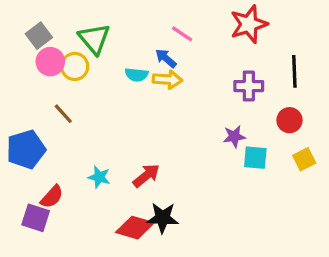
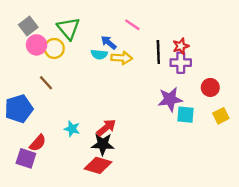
red star: (249, 24) -> (181, 46), moved, size x0.6
blue arrow: (166, 58) -> (109, 43), moved
black line: (294, 71) -> (158, 52), moved
purple star: (234, 136) -> (170, 99), size x1.5
black star: (163, 218) -> (103, 144), moved

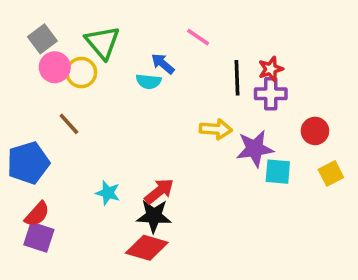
yellow arrow: (122, 58) -> (216, 129), moved
red semicircle: (38, 143) -> (37, 214), moved

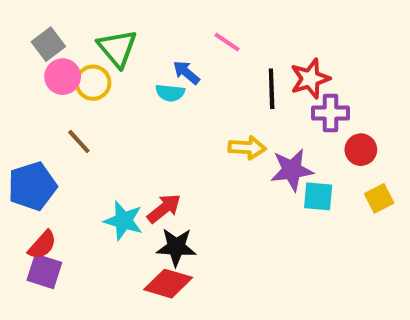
red star: (271, 69) -> (310, 79), size x1.4
purple cross: (271, 94) -> (330, 113), moved
red arrow: (159, 191) -> (164, 208), moved
cyan star: (108, 193) -> (123, 221), size x1.4

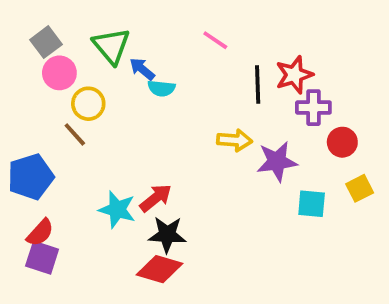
blue arrow: (186, 73) -> (142, 69), moved
yellow circle: (93, 83) -> (88, 104), moved
cyan square: (318, 196) -> (312, 204), moved

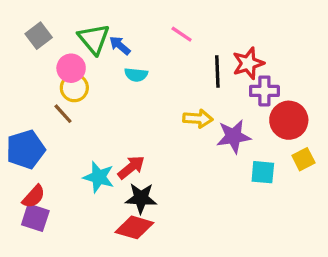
blue arrow: (142, 69) -> (120, 45), moved
pink circle: (59, 73) -> (71, 68), moved
red circle: (342, 142) -> (289, 120), size x1.5

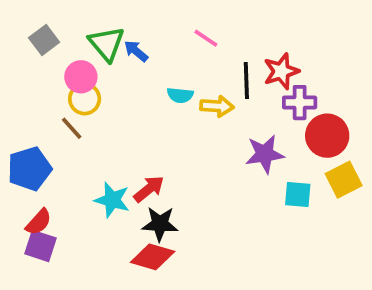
cyan semicircle: (136, 75) -> (180, 95), moved
yellow arrow: (198, 119) -> (217, 106), moved
yellow square: (303, 159) -> (344, 180), size x1.4

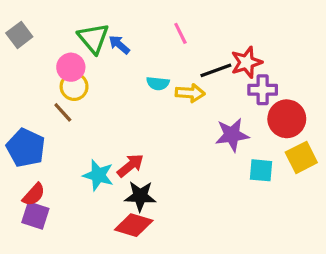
pink line: (206, 38) -> (180, 33), turned 30
gray square: (44, 40) -> (19, 35), moved
black line: (246, 80) -> (216, 70), turned 72
blue pentagon: (29, 169) -> (26, 148), turned -30

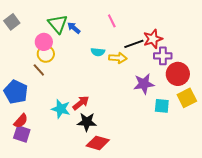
red diamond: (134, 225) -> (98, 143), moved

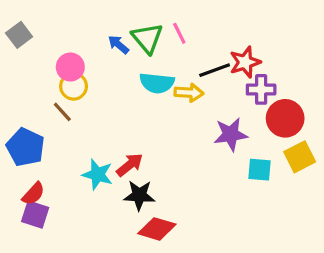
green triangle: (58, 24) -> (147, 38), moved
cyan semicircle: (98, 52) -> (157, 83), size x1.5

